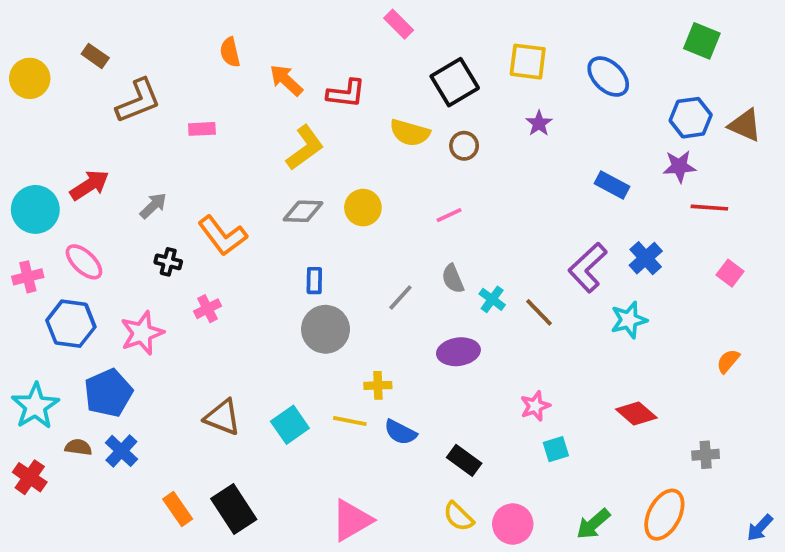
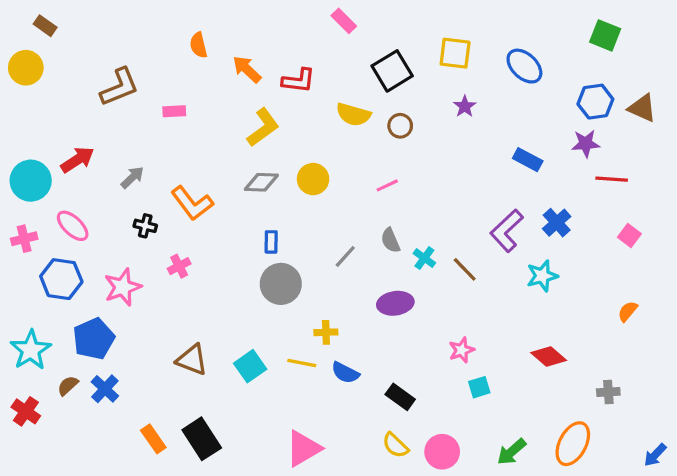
brown rectangle: (95, 56) -> (45, 26), moved
brown semicircle: (78, 447) -> (68, 386), turned -50

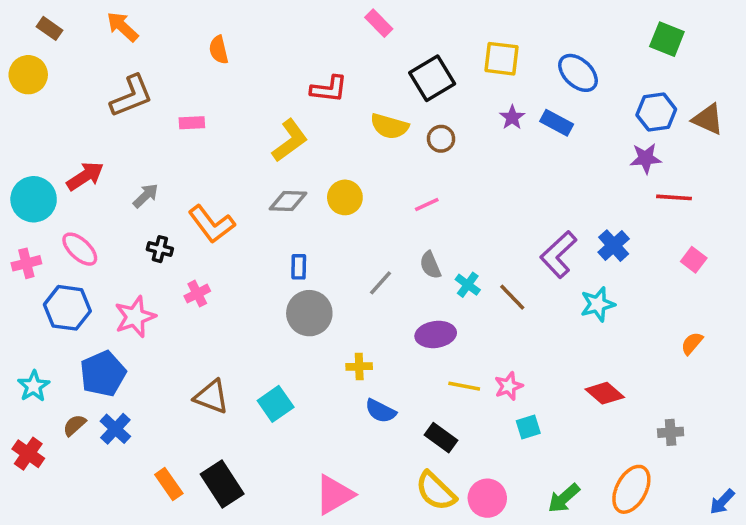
orange arrow: (247, 69) -> (123, 27), moved
blue rectangle: (528, 160) -> (557, 123), moved
cyan star: (31, 350) -> (34, 386), size x0.7
yellow line: (302, 363) -> (464, 386), moved
yellow semicircle: (395, 445) -> (436, 491), size x1.4

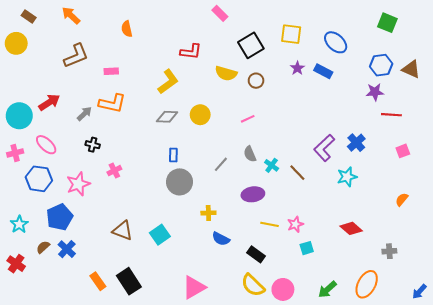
orange L-shape: (211, 224) -> (112, 103), moved, turned -40
pink square: (694, 260) -> (403, 151), turned 32

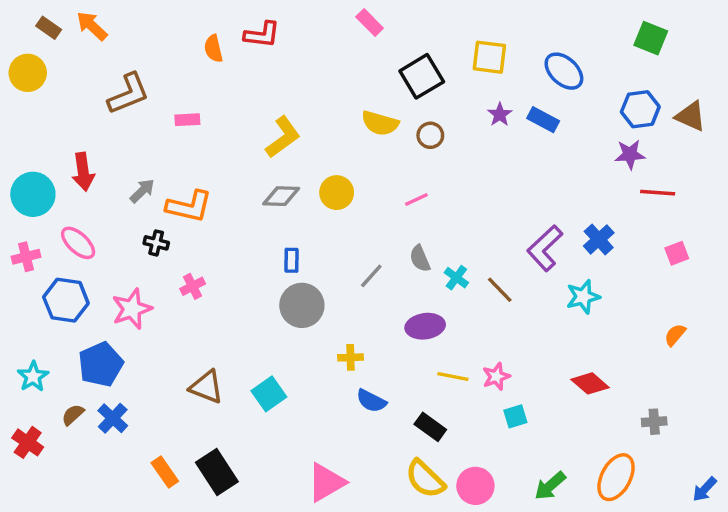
orange arrow: (71, 15) -> (92, 26), moved
red L-shape: (191, 52) -> (262, 35), moved
red arrow: (49, 102) -> (83, 172), turned 115
orange L-shape: (112, 103) -> (189, 206), moved

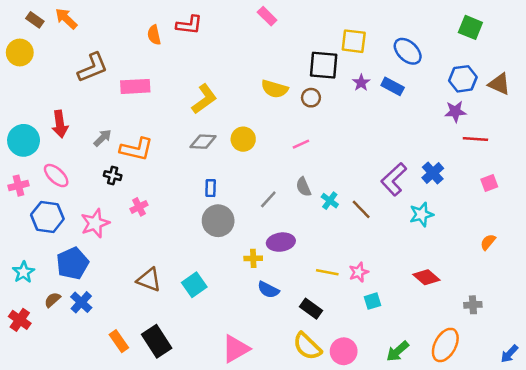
black square: (422, 76) -> (324, 65), moved, turned 36
pink rectangle: (187, 120) -> (135, 86), size x1.6
purple ellipse: (425, 326) -> (281, 242), moved

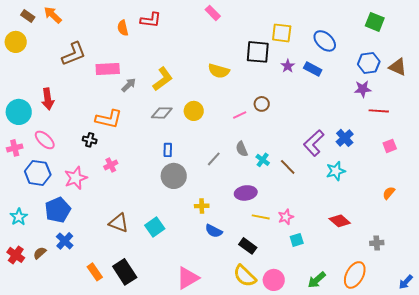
brown circle: (311, 98) -> (262, 104), moved
gray arrow: (103, 138) -> (129, 85), moved
purple ellipse: (281, 242) -> (246, 193), moved
brown semicircle: (52, 300) -> (40, 253), moved

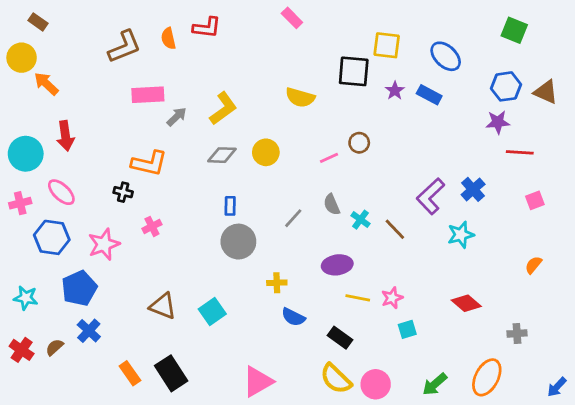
orange arrow: (53, 15) -> (46, 84), moved
brown L-shape: (74, 54) -> (124, 47), moved
cyan star: (19, 217) -> (26, 298), turned -30

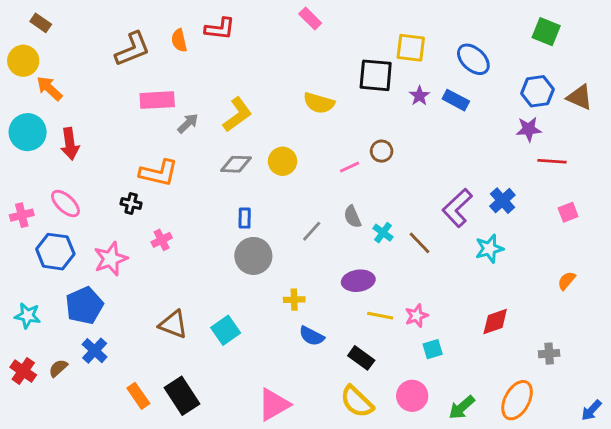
cyan circle: (26, 154) -> (28, 132), moved
red diamond: (466, 303) -> (495, 321), turned -60
pink circle: (376, 384) -> (412, 396), moved

